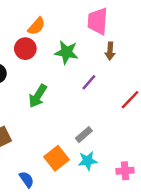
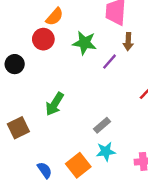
purple line: (89, 82) -> (109, 62), moved
green arrow: (38, 96) -> (55, 104), moved
orange square: (56, 158) -> (78, 165), moved

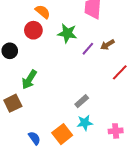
orange semicircle: (55, 17) -> (43, 12), turned -91
brown arrow: (128, 42) -> (107, 45), moved, turned 56
green arrow: (55, 104) -> (29, 80), moved

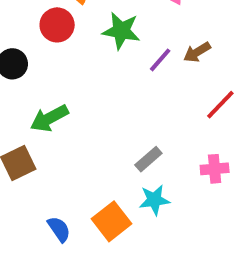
green arrow: (29, 80) -> (49, 118), turned 30
pink cross: (116, 131) -> (215, 169), moved

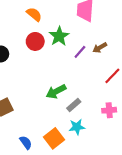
red circle: (57, 25) -> (35, 41), moved
green star: (121, 31) -> (59, 36), turned 30
green arrow: (49, 118) -> (56, 91), moved

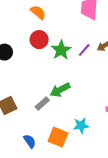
green star: (59, 36) -> (61, 50), moved
gray rectangle: (74, 105) -> (42, 103), moved
orange square: (54, 138) -> (58, 137), turned -30

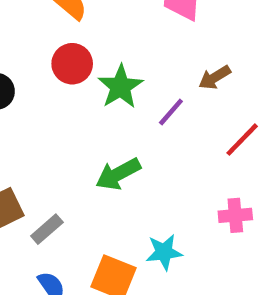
purple line: (84, 50) -> (171, 112), moved
gray rectangle: (42, 103) -> (47, 229), moved

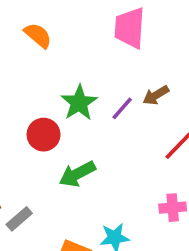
red circle: (72, 64) -> (44, 135), moved
purple line: (171, 112) -> (122, 108), moved

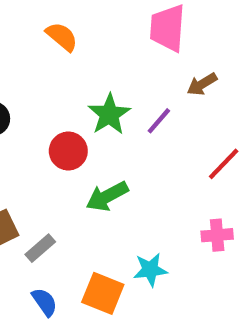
brown arrow: (156, 95) -> (202, 84), moved

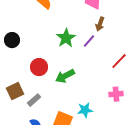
brown arrow: (202, 84) -> (100, 24), moved, turned -40
red circle: (68, 151) -> (39, 67), moved

